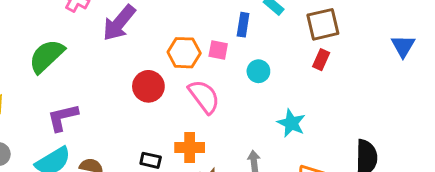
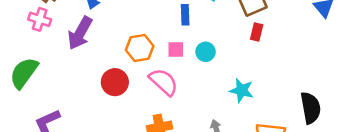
pink square: (218, 50) -> (176, 49), moved

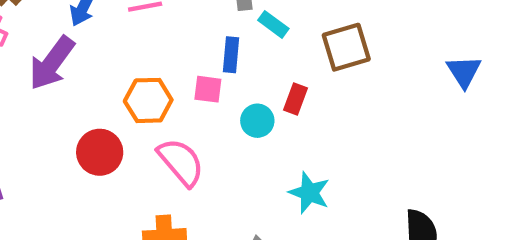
red rectangle: (257, 32) -> (296, 99), moved
pink square: (176, 49) -> (208, 89), moved

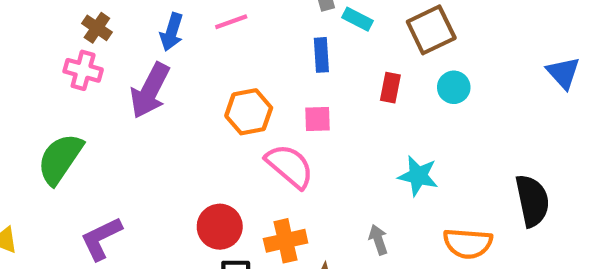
blue triangle: (464, 72) -> (563, 73), moved
pink square: (208, 89) -> (318, 119), moved
cyan circle: (257, 121) -> (454, 87), moved
red circle: (100, 152) -> (220, 227), moved

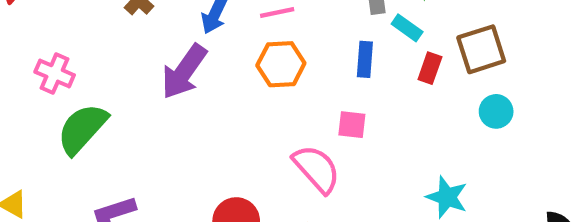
pink cross: (83, 70) -> (55, 73), moved
red rectangle: (390, 88) -> (430, 68), moved
orange hexagon: (249, 112) -> (281, 64), moved

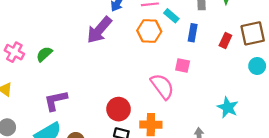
cyan rectangle: (407, 28) -> (171, 16), moved
pink cross: (55, 73) -> (14, 52), moved
green semicircle: (82, 129) -> (44, 54), size x0.6

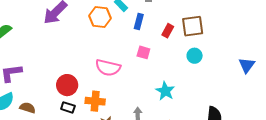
pink square: (183, 65) -> (143, 52), moved
pink semicircle: (162, 86) -> (108, 68), turned 135

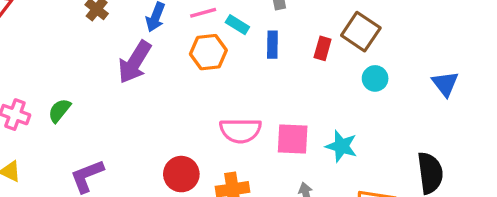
brown square: (193, 26) -> (361, 32), turned -35
pink square: (143, 52) -> (293, 139), moved, size x1.5
blue triangle: (247, 65) -> (445, 84), moved

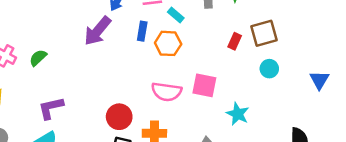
brown square: (361, 32) -> (264, 33), turned 32
blue rectangle: (272, 45) -> (142, 31), moved
orange hexagon: (208, 52) -> (168, 43), moved
pink square: (293, 139) -> (204, 85), moved

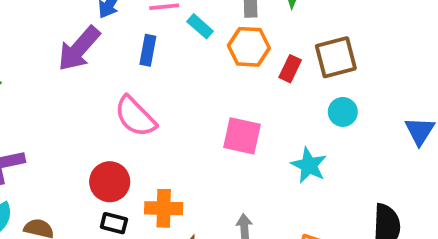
orange hexagon: (168, 43) -> (249, 47), moved
pink semicircle: (167, 92) -> (135, 116), moved, turned 36
cyan star: (238, 114) -> (309, 165), moved

